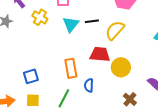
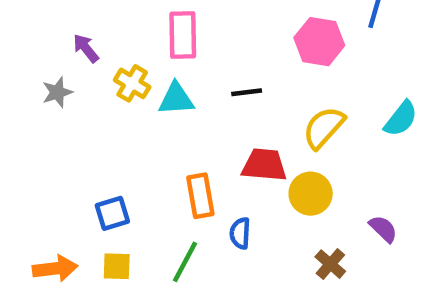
cyan triangle: (71, 24) -> (176, 99), moved, turned 48
yellow semicircle: (115, 30) -> (324, 128), moved

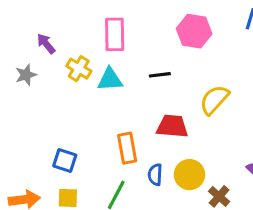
pink hexagon: (319, 42) -> (194, 31), moved
yellow circle: (311, 194) -> (189, 175), moved
blue square: (112, 213) -> (65, 161), turned 35

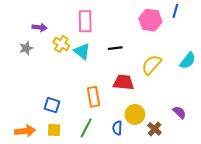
pink hexagon: (194, 31) -> (150, 20), moved
purple arrow: (46, 44) -> (40, 27), turned 136
cyan triangle: (110, 79) -> (82, 51), turned 42
blue semicircle: (155, 175) -> (117, 128), moved

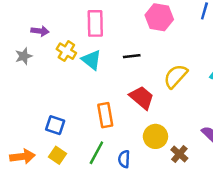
pink hexagon: (150, 20) -> (159, 17), moved
red trapezoid: (123, 82) -> (142, 98), turned 35
blue semicircle: (117, 128) -> (124, 159), moved
yellow square: (54, 130) -> (58, 155), turned 32

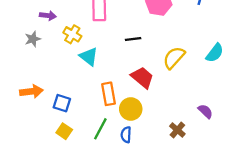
cyan triangle: (91, 60) -> (89, 56), moved
yellow circle: (155, 136) -> (131, 109), moved
orange arrow: (22, 157) -> (32, 91), moved

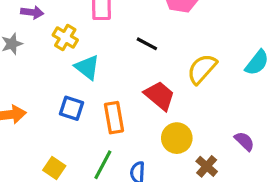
black line: (133, 39) -> (147, 44), turned 35
blue square: (62, 103) -> (72, 108), moved
yellow circle: (131, 109) -> (177, 138), moved

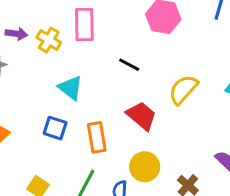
yellow cross: (65, 38) -> (49, 40), moved
yellow circle: (177, 138) -> (145, 167), moved

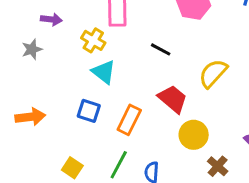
yellow cross: (49, 40) -> (93, 40), moved
orange rectangle: (97, 137) -> (129, 120), turned 36
yellow circle: (145, 167) -> (194, 135), moved

